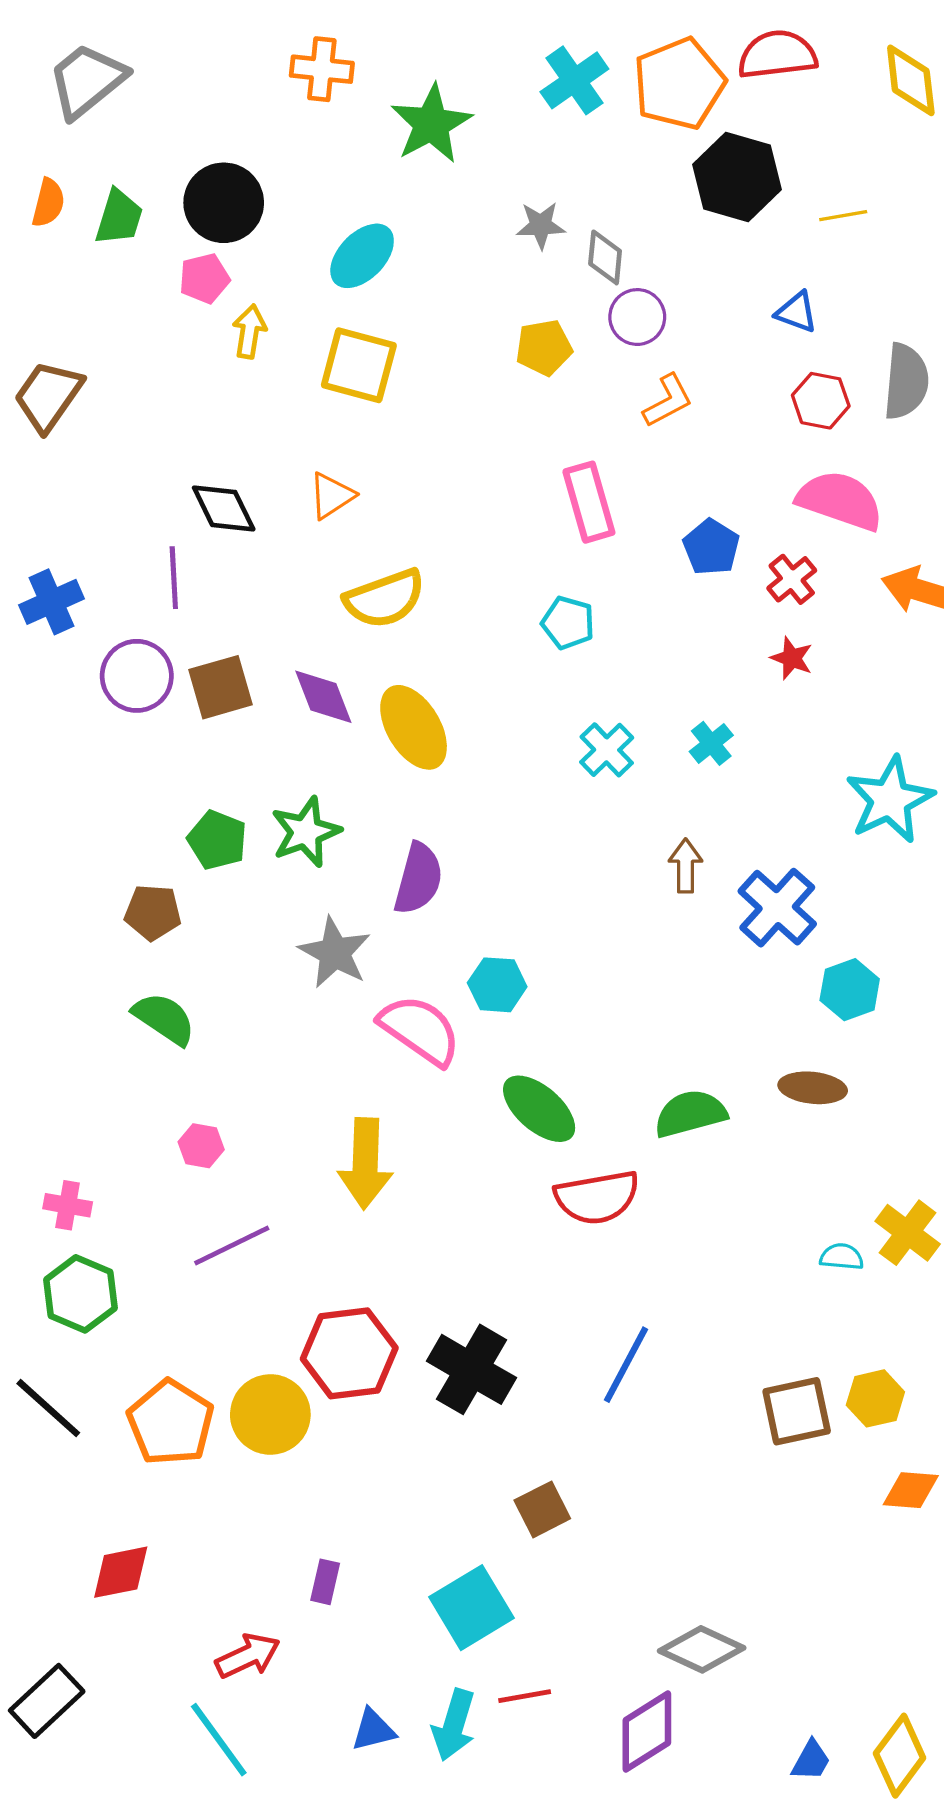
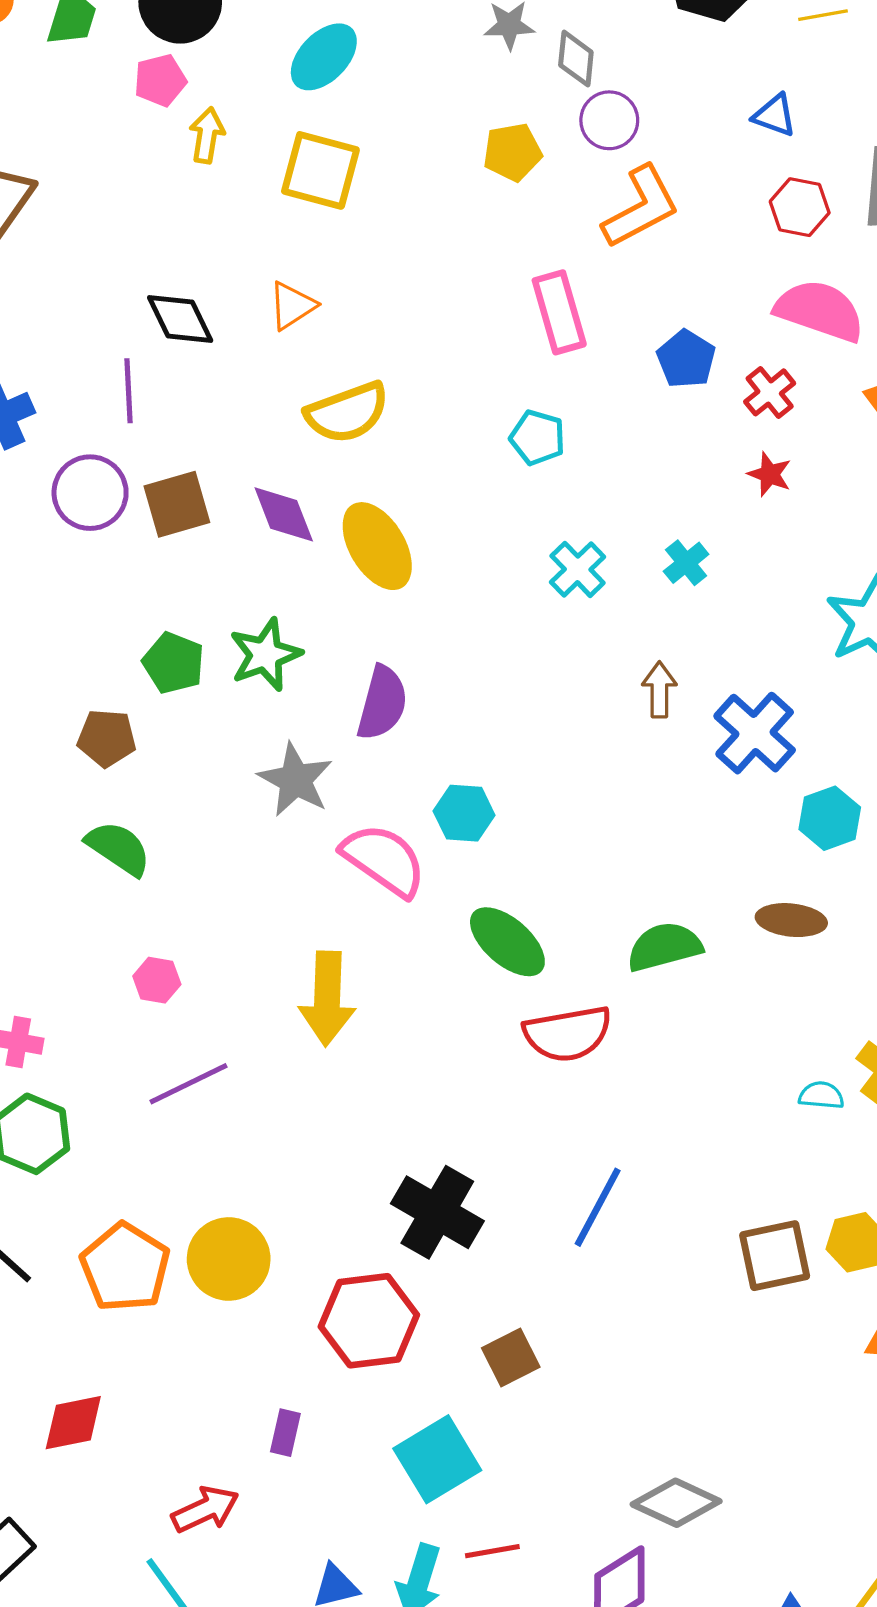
orange L-shape: (668, 401) -> (641, 207), size x1.5
red hexagon: (349, 1353) -> (369, 1321), moved

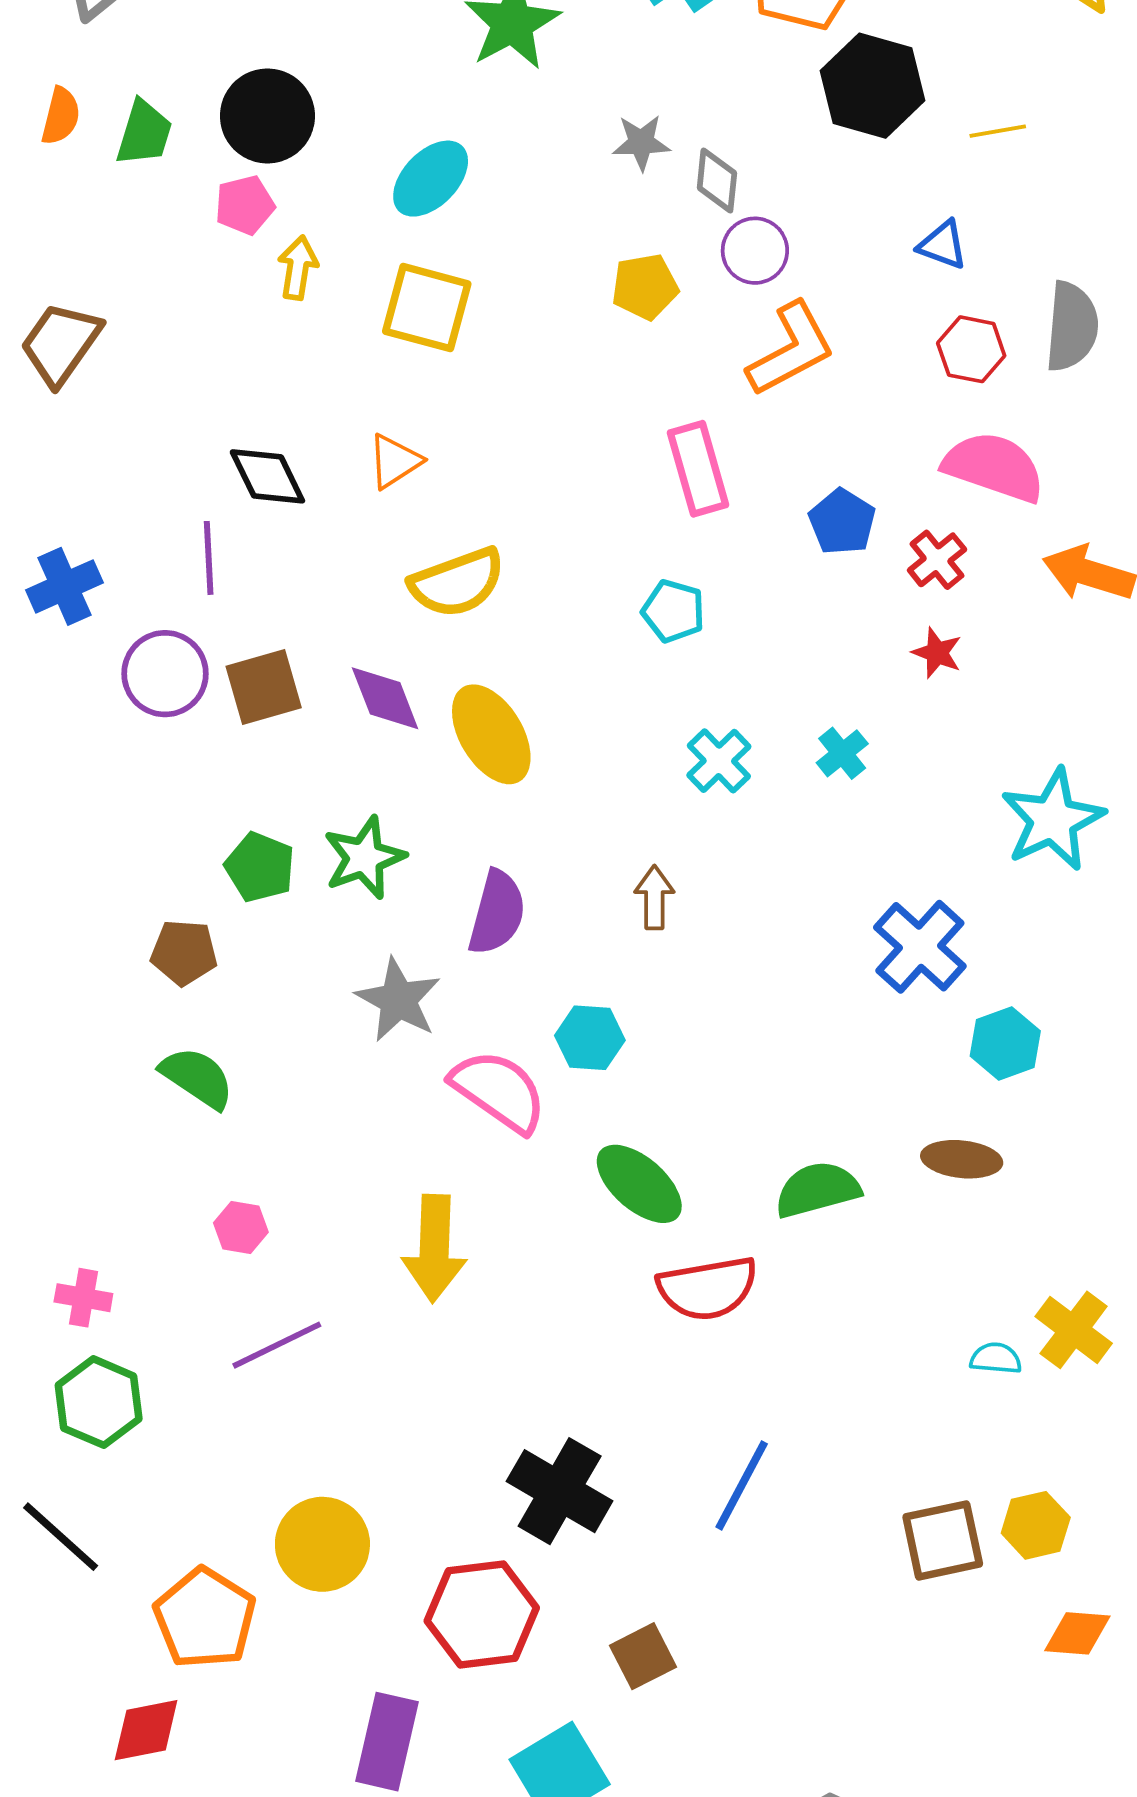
brown arrow: (659, 690) -> (654, 897), moved
orange pentagon: (125, 1267) -> (205, 1618), moved
purple rectangle: (285, 1433) -> (387, 1742), size x1.8

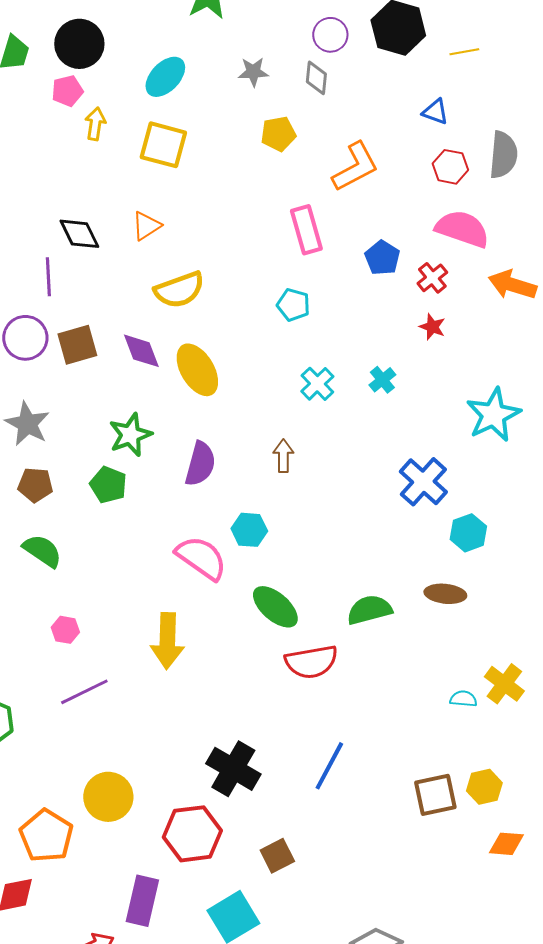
gray star: (641, 143) -> (253, 72), moved
purple circle: (755, 251) -> (330, 35), moved
green pentagon: (260, 867) -> (108, 485), moved
gray star: (398, 1000) -> (27, 424), moved

